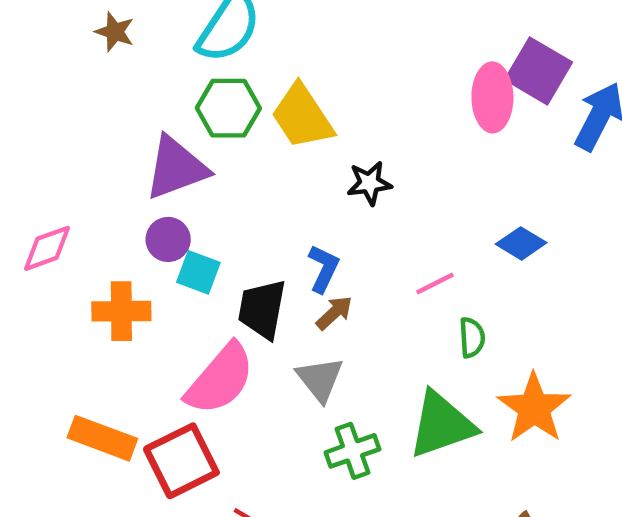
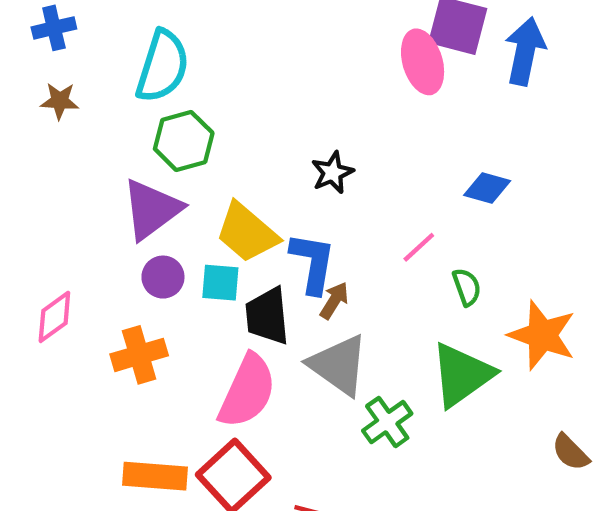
yellow trapezoid: (302, 117) -> (247, 233), moved
blue L-shape: (323, 269) -> (313, 263), size x1.4
cyan square: (198, 272) -> (220, 283), moved
gray triangle: (320, 379) -> (339, 365), size x1.4

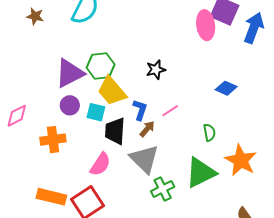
green hexagon: (184, 141) -> (101, 66), moved
pink line: (419, 247) -> (170, 111), moved
blue L-shape: (313, 263) -> (140, 110), size x0.7
pink semicircle: (247, 391) -> (100, 164), size x0.7

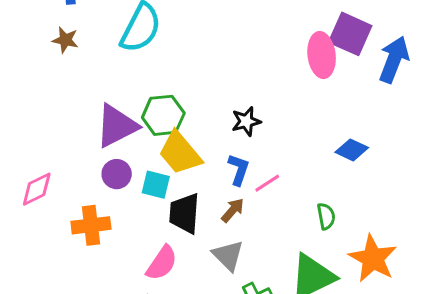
blue L-shape: (140, 110) -> (239, 170), moved
gray triangle: (144, 159) -> (228, 255), size x0.7

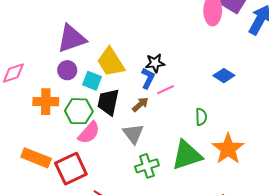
green hexagon: (163, 115) -> (79, 111), moved
black star: (246, 121) -> (155, 63), moved

